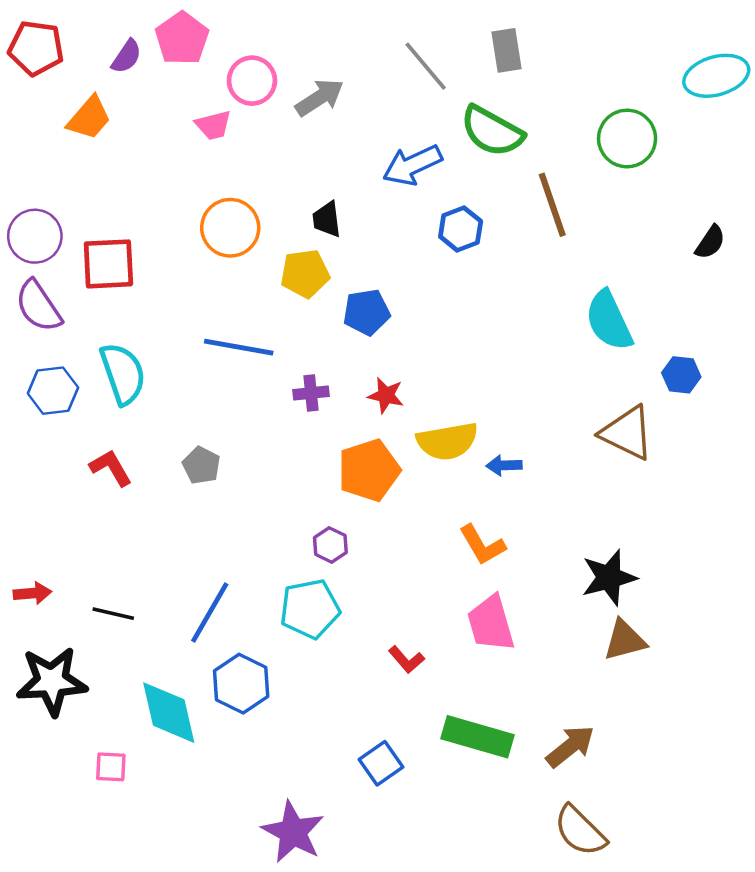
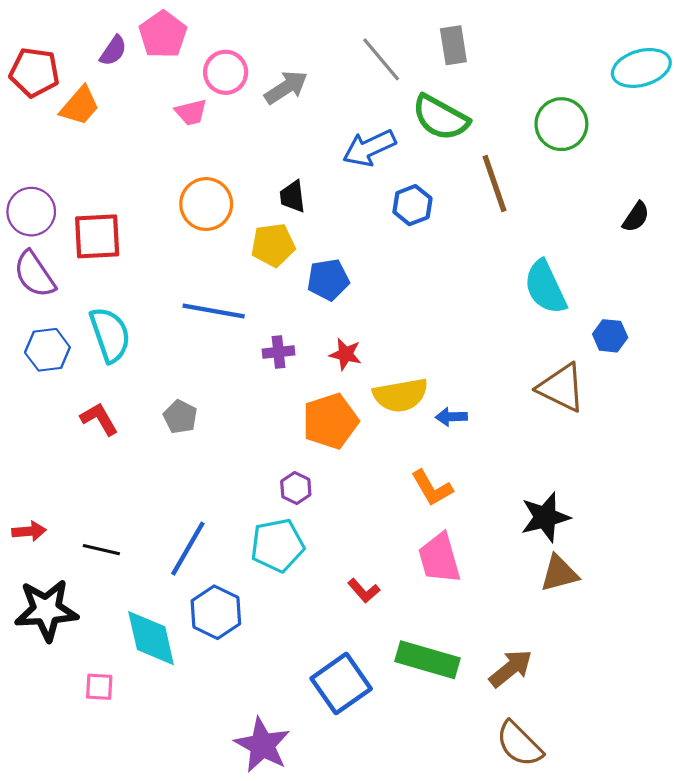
red pentagon: (36, 48) -> (34, 72), moved
blue square: (381, 763) -> (341, 684), size x1.5

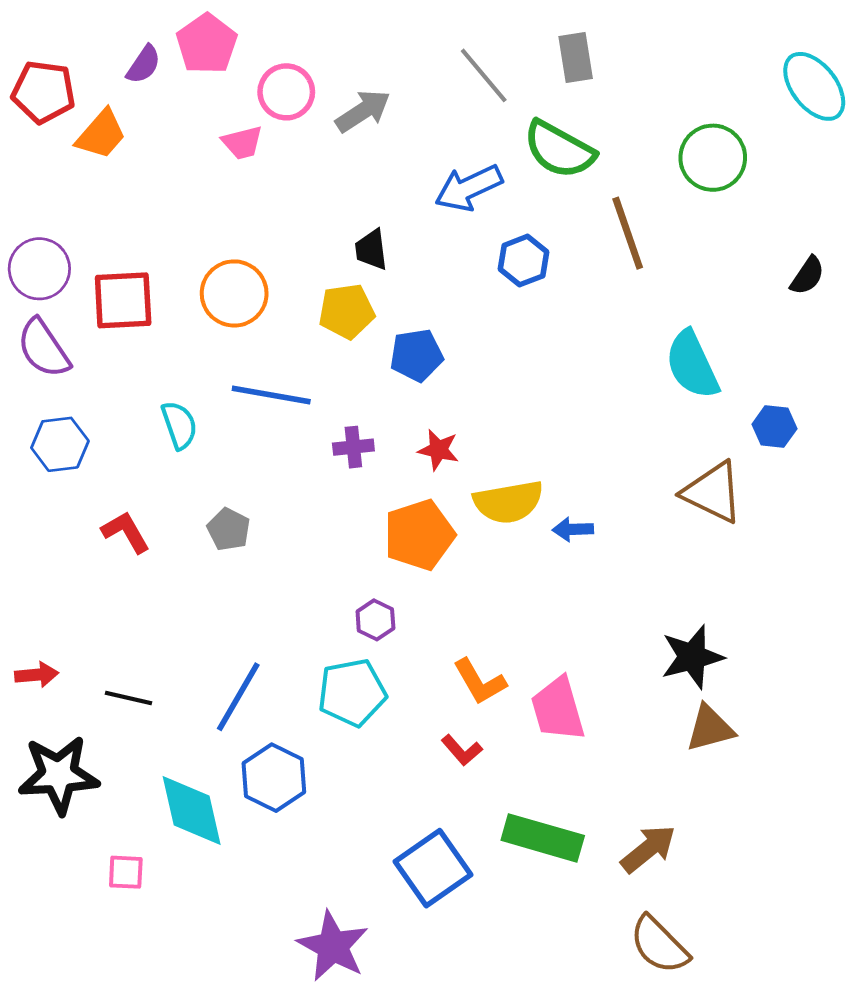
cyan ellipse: (641, 68) -> (814, 86), turned 68
orange circle: (206, 204) -> (234, 293), moved
cyan semicircle: (110, 335) -> (179, 425), moved, size x0.7
orange L-shape: (432, 488) -> (480, 682), moved

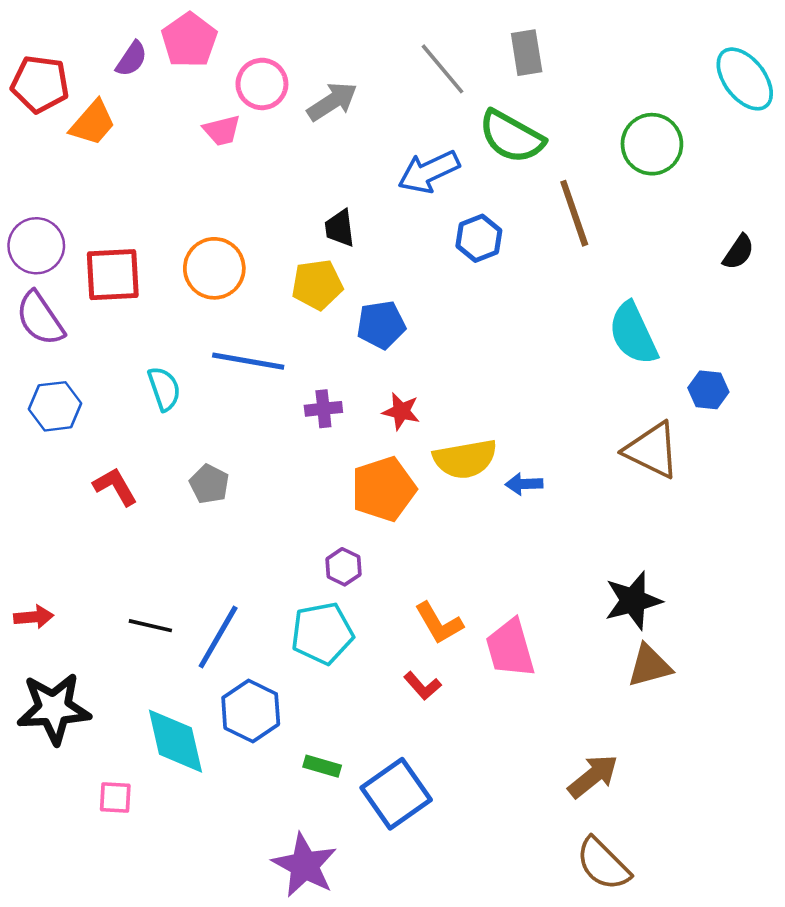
black line: (129, 698) -> (150, 626), moved
green rectangle: (543, 838) -> (322, 766), moved, size x0.5

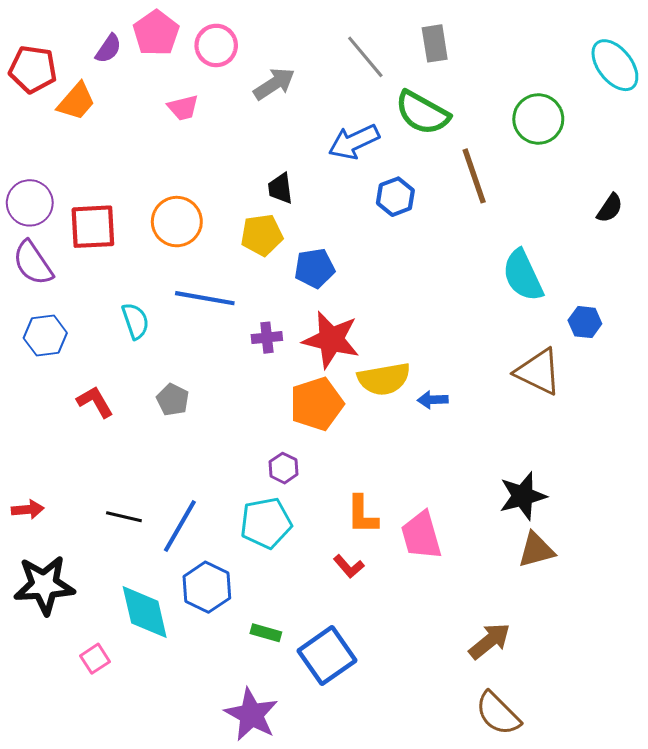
pink circle: (262, 84) -> (216, 45), moved
red star: (401, 411) -> (331, 340), size x1.8
orange L-shape: (439, 623) -> (362, 515), turned 30
pink square: (115, 798) -> (95, 659), turned -36

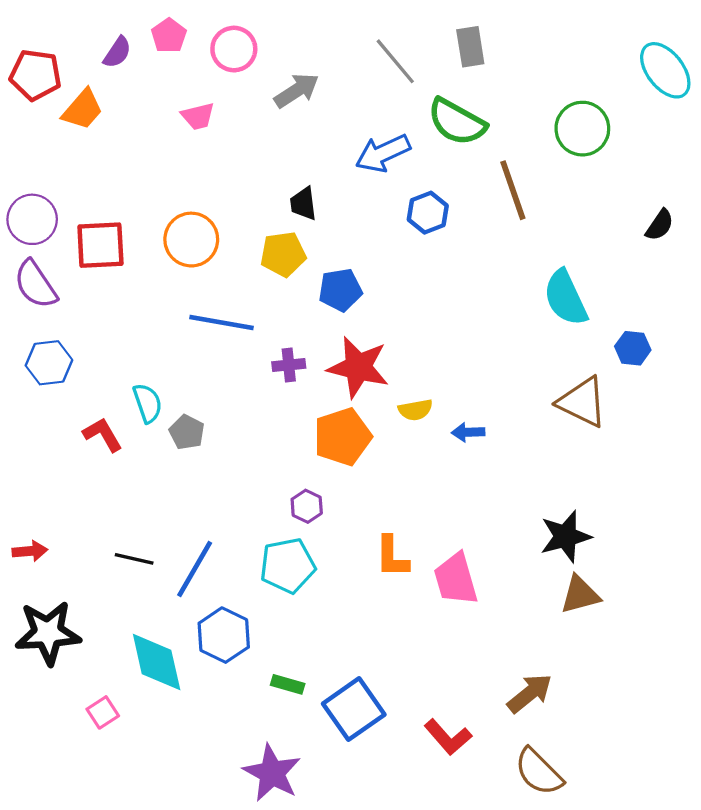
pink pentagon: (156, 33) -> (169, 36), size x0.7
cyan semicircle: (135, 321) -> (148, 403), moved
yellow semicircle: (384, 379) -> (415, 410), size x0.6
red L-shape: (349, 566) -> (448, 737), moved, size x1.4

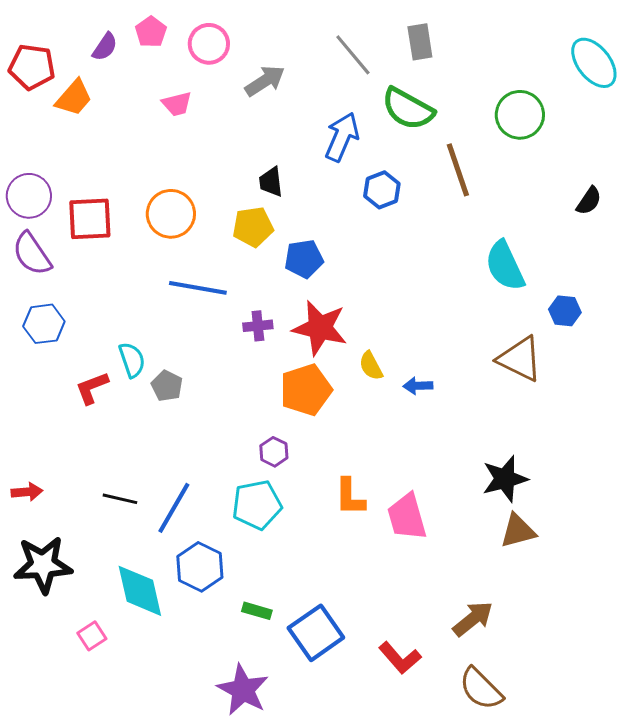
blue arrow: (383, 153) -> (342, 137), turned 138
yellow semicircle: (415, 410) -> (371, 366), turned 72
red L-shape: (103, 435) -> (92, 388), turned -81

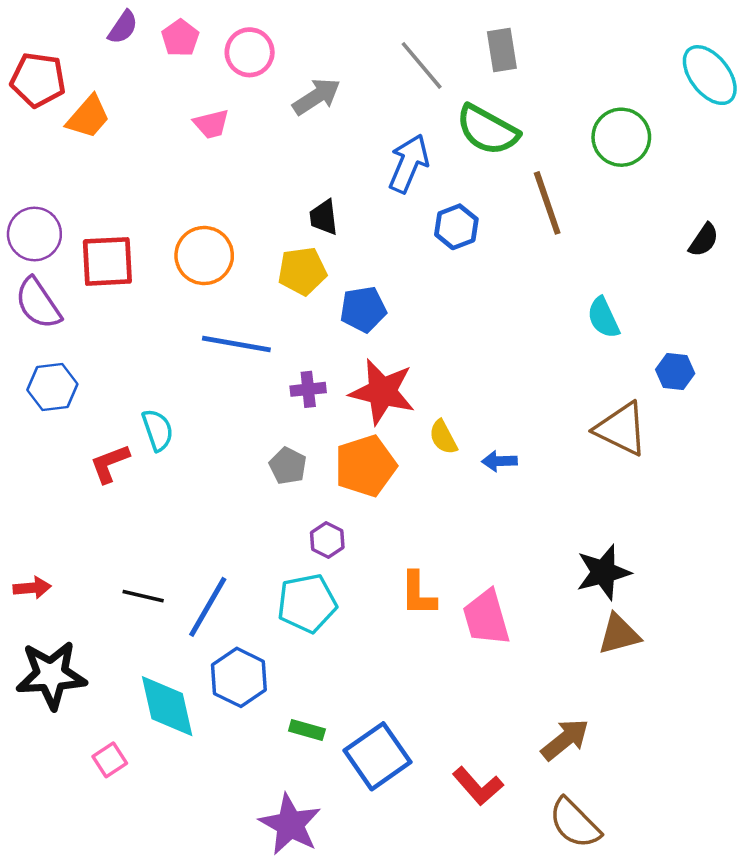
purple semicircle: (105, 47) -> (123, 27), moved
cyan semicircle: (505, 266) -> (603, 318), size x0.7
gray pentagon: (167, 386) -> (288, 466), moved

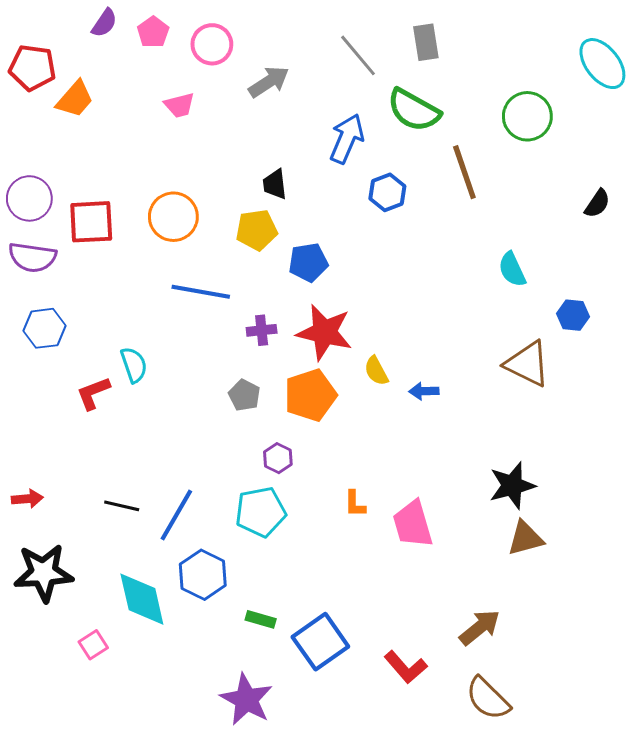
purple semicircle: (38, 303) -> (32, 257), turned -48
orange L-shape: (418, 594) -> (355, 504), size x0.7

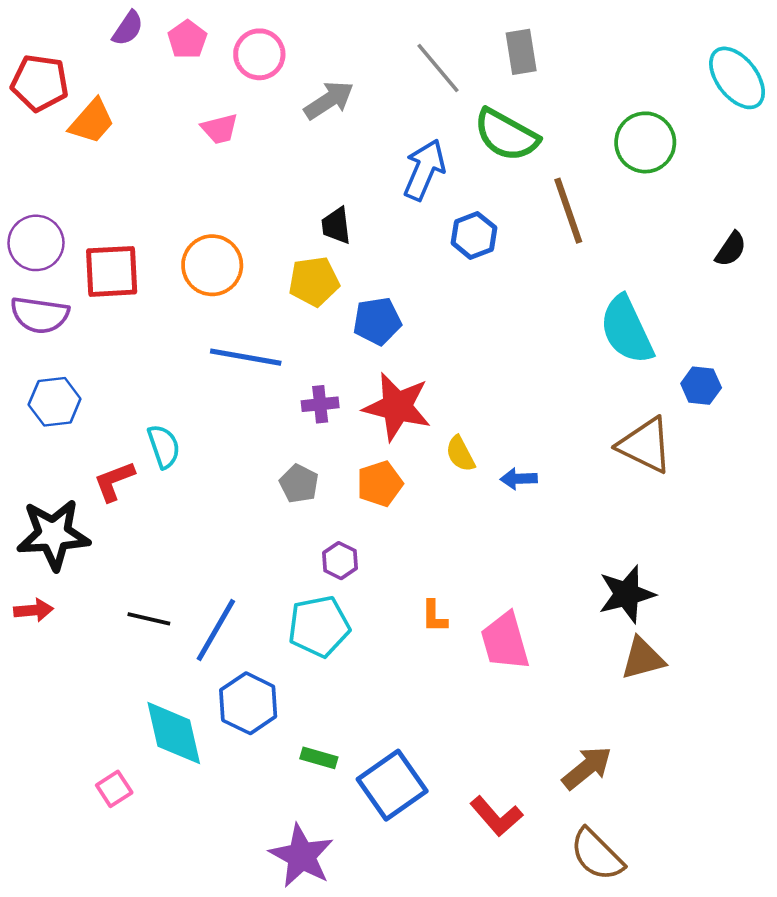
cyan semicircle: (512, 269) -> (627, 330), size x1.6
orange pentagon: (310, 395) -> (380, 484), size x0.7
black star: (44, 573) -> (53, 535), moved

